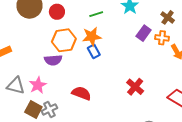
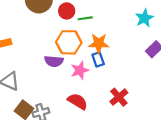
green line: (96, 14) -> (85, 18), moved
pink star: (38, 85) -> (80, 70), moved
red cross: (135, 87) -> (119, 97), moved

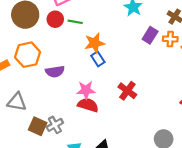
green line: (85, 18) -> (75, 22), turned 32
orange hexagon: (69, 42) -> (28, 55), moved
pink star: (80, 70) -> (86, 90), moved, turned 30

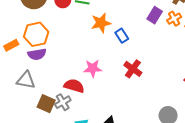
orange cross: (170, 39) -> (174, 19), turned -32
blue rectangle: (98, 59) -> (122, 36), moved
purple semicircle: (55, 72) -> (37, 54), moved
red semicircle: (88, 105) -> (74, 86), moved

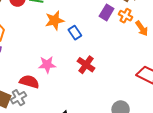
orange cross: (174, 19) -> (125, 16), turned -32

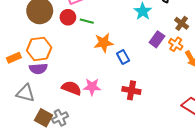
red cross: (86, 65) -> (131, 90), turned -30
red semicircle: (29, 82) -> (71, 88), moved

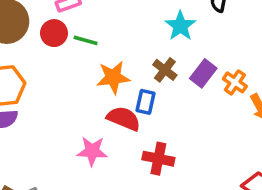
brown cross: (182, 23) -> (165, 70), moved
blue rectangle: (123, 57) -> (145, 102), turned 40
red semicircle: (71, 88) -> (124, 119), moved

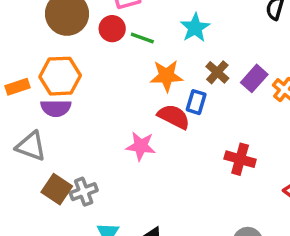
cyan star: (180, 26) -> (195, 28), moved
red cross: (158, 159) -> (240, 159), moved

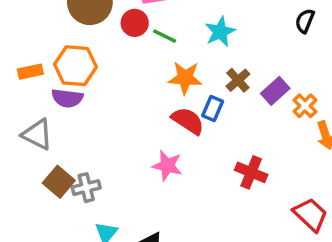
pink star: (141, 146) -> (167, 166), moved

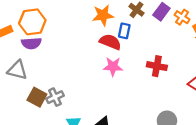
pink star: (167, 166) -> (113, 67), moved

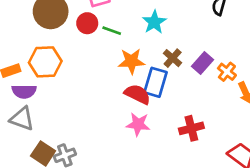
blue rectangle: (124, 31) -> (156, 82), size x1.5
purple semicircle: (31, 43) -> (24, 91), moved
red cross: (157, 66) -> (191, 128), turned -30

